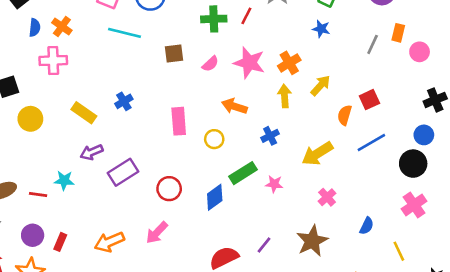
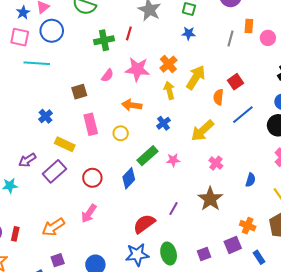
brown square: (174, 54) -> (79, 92), moved
yellow arrow: (320, 86) -> (196, 77), size x1.4
yellow rectangle: (84, 113) -> (65, 144), moved

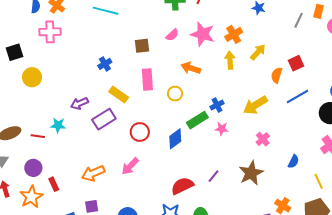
yellow arrow: (196, 77) -> (258, 52), size x0.7
blue cross: (163, 123) -> (217, 105), moved
red rectangle: (15, 234) -> (54, 184), moved, turned -48

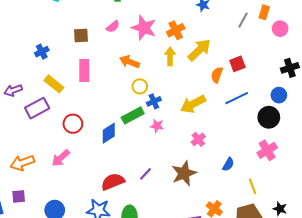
yellow arrow: (258, 52) -> (199, 50), size x1.4
yellow circle: (175, 94) -> (140, 86), moved

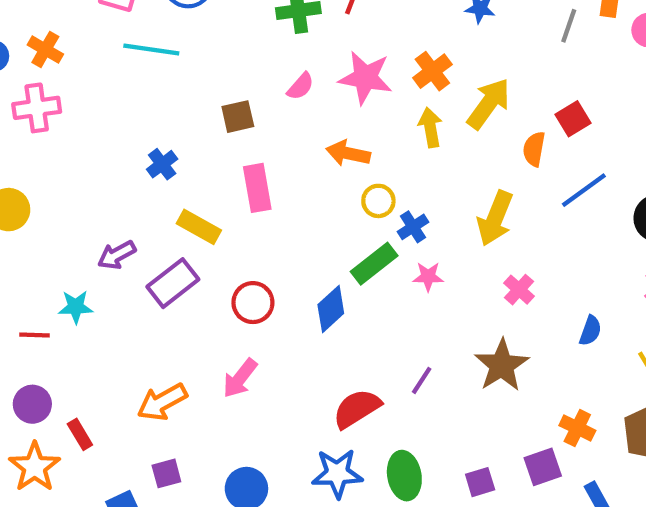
yellow arrow: (193, 104) -> (495, 218), turned -30

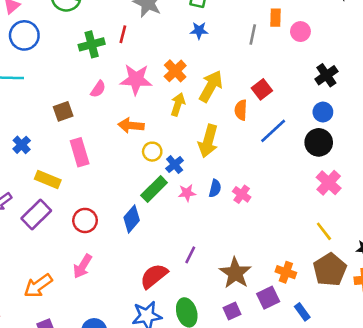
yellow arrow: (430, 127) -> (178, 104), turned 35
yellow arrow: (495, 218) -> (208, 141), moved
blue semicircle: (590, 331) -> (215, 188), moved
brown star: (502, 365) -> (235, 273), moved

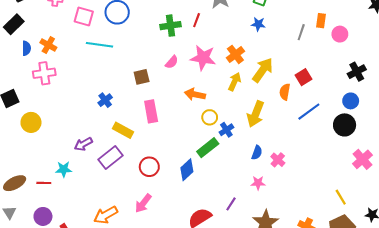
pink cross: (329, 183) -> (362, 159), moved
pink star: (187, 193) -> (258, 183), moved

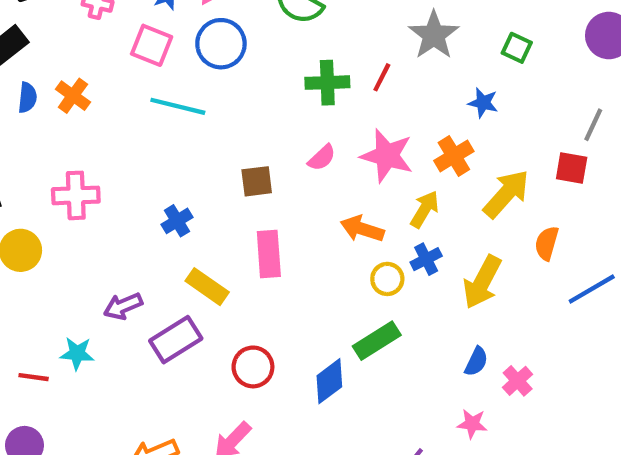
blue star: (258, 24) -> (483, 103), moved
pink cross: (44, 73) -> (76, 195), moved
red square: (304, 77) -> (572, 168), moved, turned 35
yellow arrow: (235, 82) -> (425, 209), moved
blue cross: (226, 130) -> (426, 259), moved

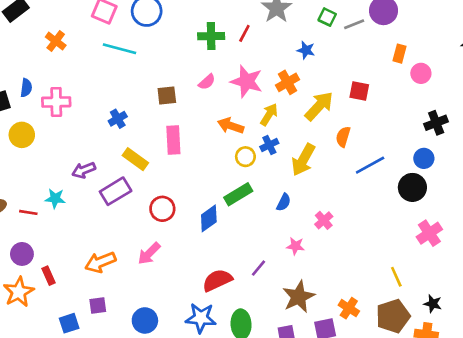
blue semicircle: (27, 98) -> (26, 88), moved
gray line: (593, 125) -> (354, 24), moved, turned 42
blue semicircle: (476, 362) -> (284, 202), moved

